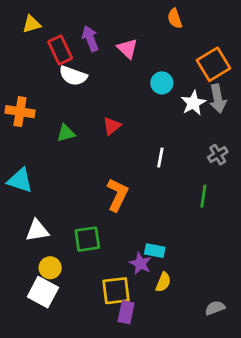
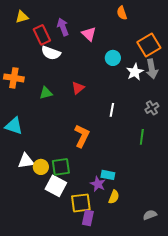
yellow circle: (50, 268) -> (41, 167), moved
white square: (43, 292) -> (56, 186), moved

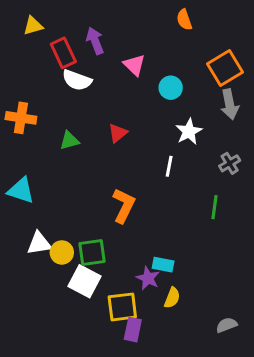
pink triangle: (89, 34) -> (134, 65), moved
white star: (135, 72) -> (189, 132), moved

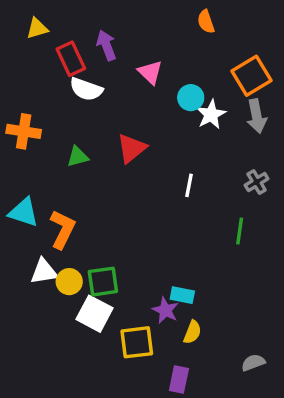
white star: (189, 132) -> (211, 114), moved
red triangle: (118, 133) -> (132, 148), size x1.4
orange L-shape: (124, 206) -> (62, 229), moved
purple rectangle: (133, 330) -> (179, 379), moved

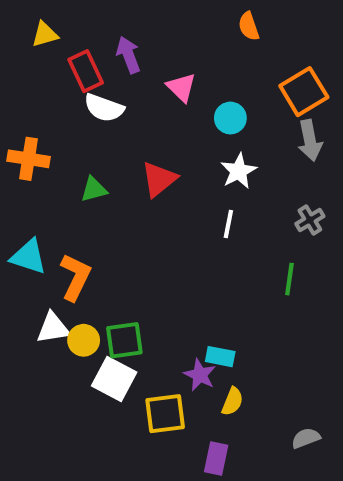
white star: (211, 114) -> (239, 171), moved

